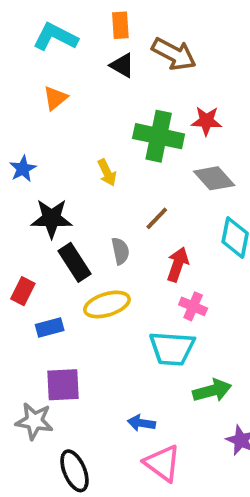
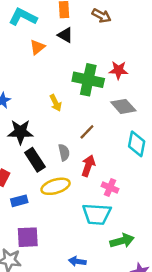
brown arrow: (174, 54) -> (102, 16), moved, size x0.7
orange triangle: (55, 98) -> (37, 47), moved
red arrow: (178, 264) -> (88, 166), moved

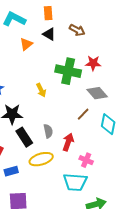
brown arrow: (102, 16) -> (77, 30), moved
brown line: (87, 132) -> (83, 114), moved

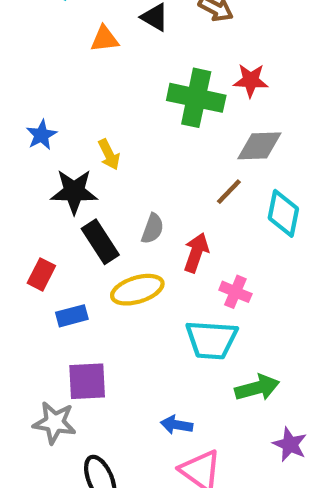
orange triangle: (26, 44) -> (105, 39), turned 32
yellow arrow: (41, 90) -> (109, 155), moved
gray diamond: (97, 93) -> (259, 146), turned -50
gray semicircle: (48, 131) -> (153, 229), turned 32

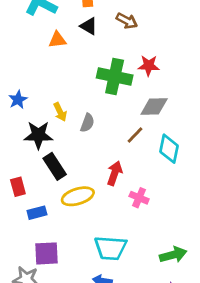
gray semicircle: (153, 229) -> (87, 123), moved
red rectangle: (41, 274) -> (18, 187), turned -42
cyan trapezoid: (211, 340) -> (110, 248), moved
green arrow: (257, 388) -> (173, 255), moved

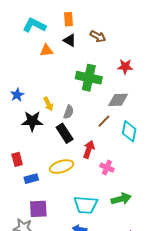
red star: (149, 66) -> (125, 67), moved
black rectangle: (55, 166) -> (65, 133), moved
green arrow: (173, 255) -> (121, 199), moved

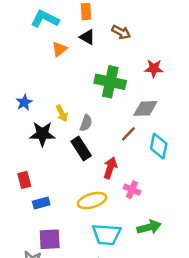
orange triangle: (46, 50) -> (59, 49), turned -32
yellow ellipse: (62, 167) -> (92, 201), moved

